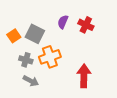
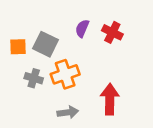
orange square: (14, 36) -> (18, 47), turned 32
gray arrow: (31, 81) -> (68, 112), moved, turned -35

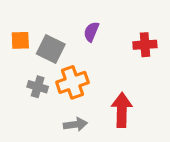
red cross: (112, 32) -> (145, 45), moved, turned -30
orange square: (18, 47) -> (20, 40), moved

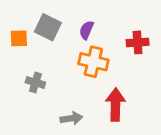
gray square: (51, 49) -> (48, 27), moved
orange cross: (72, 82) -> (93, 62), moved, turned 32

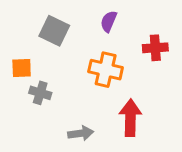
purple semicircle: (87, 30) -> (109, 21), moved
orange square: (19, 38) -> (22, 68), moved

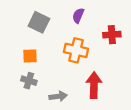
orange square: (22, 68) -> (30, 56), moved
gray cross: (40, 93) -> (29, 81), moved

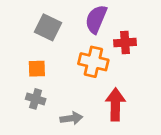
purple semicircle: (78, 16) -> (96, 19), size x1.5
red cross: (112, 35) -> (125, 43), moved

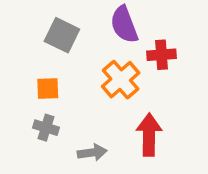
purple semicircle: (96, 19) -> (124, 25), turned -44
orange cross: (93, 62) -> (121, 80), turned 36

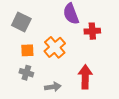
gray square: (62, 35) -> (21, 22), moved
orange cross: (121, 80) -> (55, 47), moved

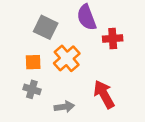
gray square: (21, 22) -> (46, 27), moved
red arrow: (85, 77) -> (104, 94), turned -30

